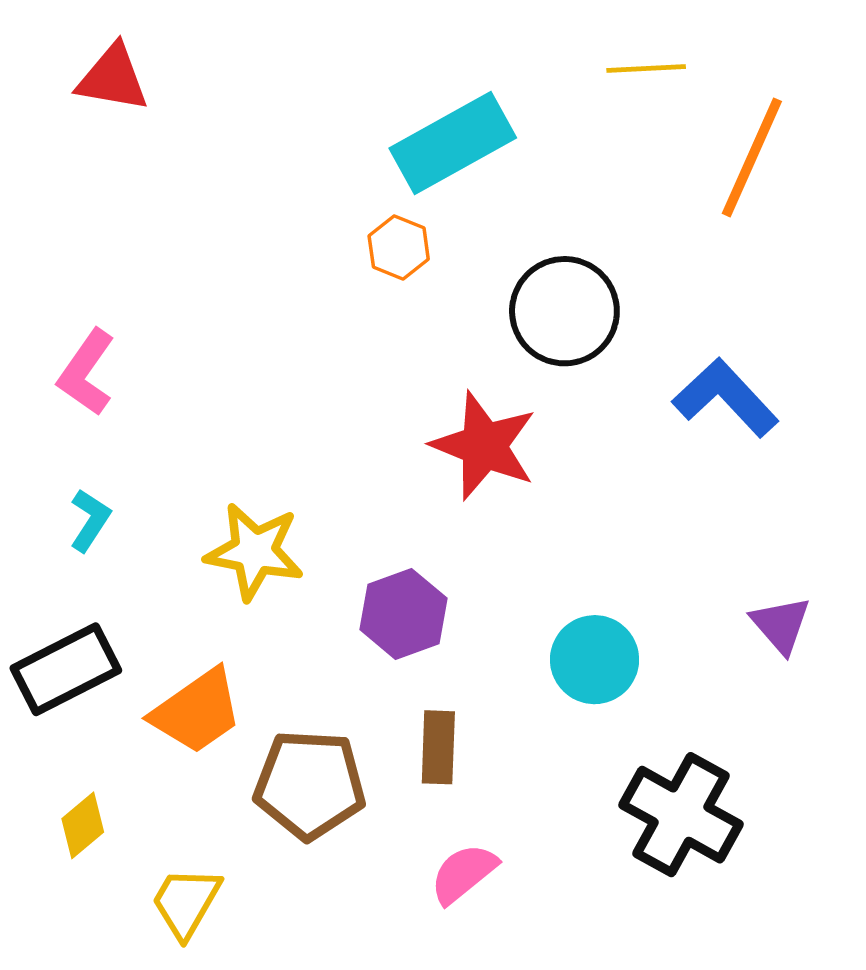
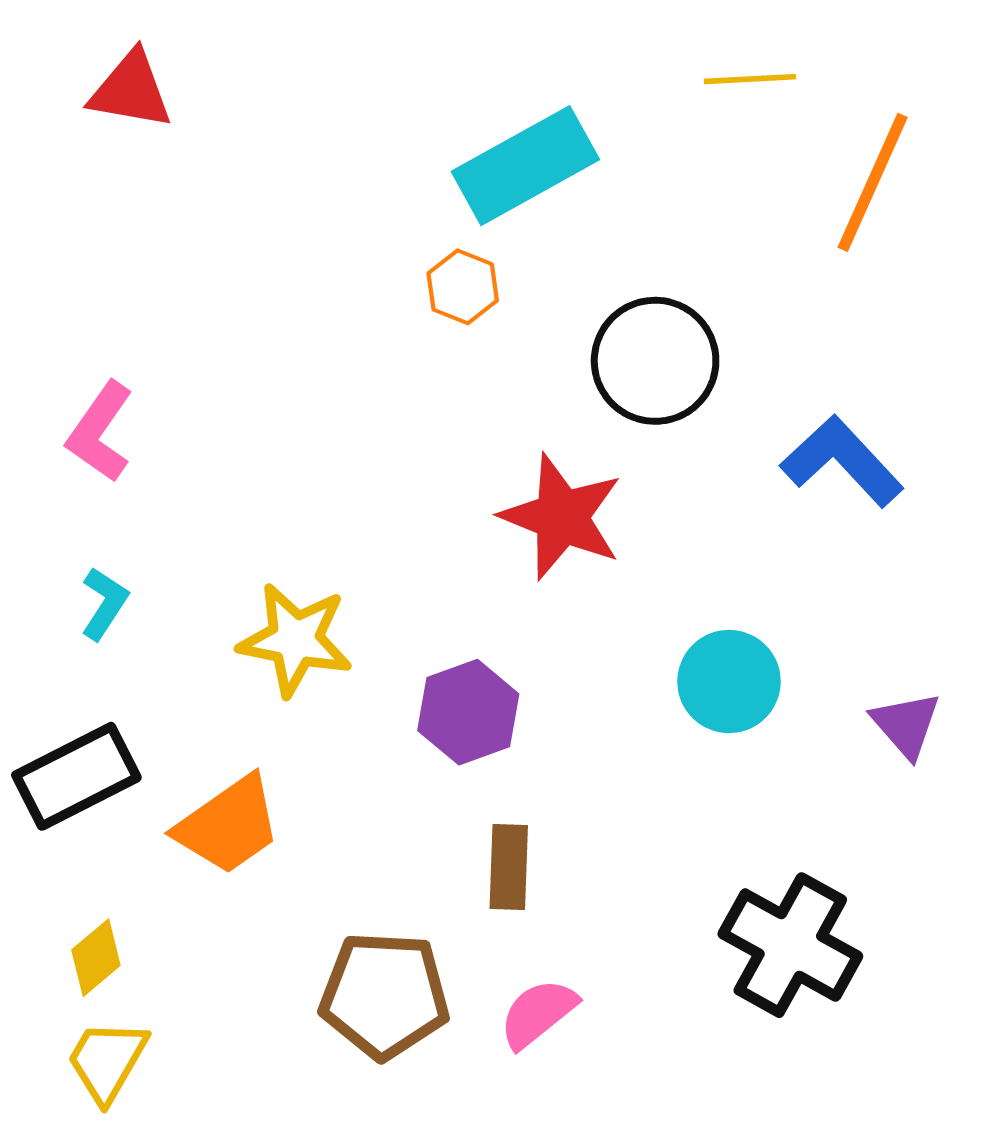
cyan circle: (595, 660) -> (729, 681), moved
brown pentagon: (310, 785) -> (385, 995), moved
yellow trapezoid: (186, 902) -> (107, 1061), moved

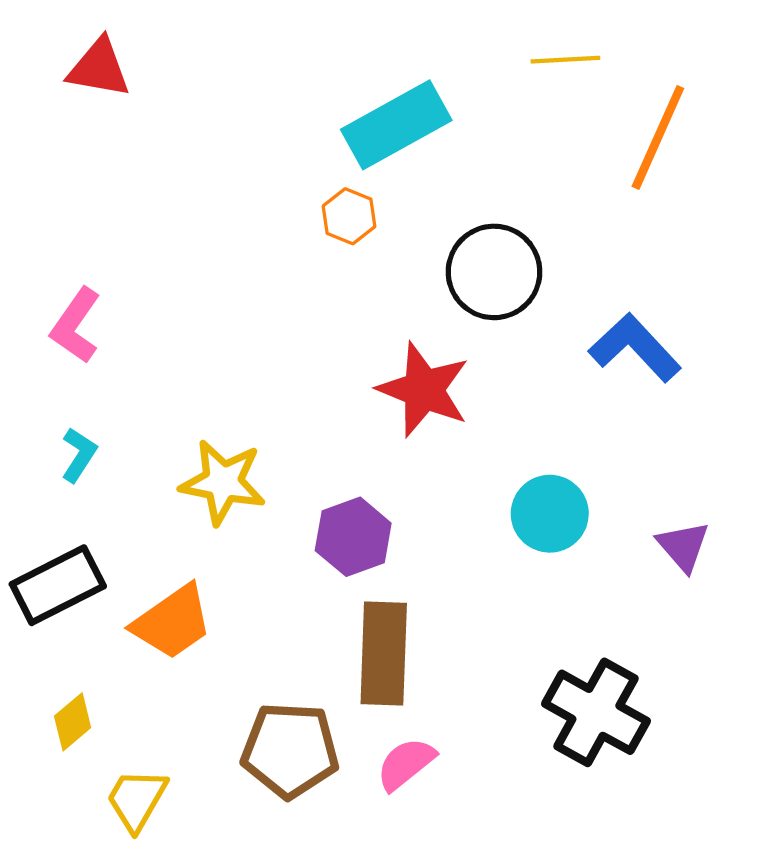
brown rectangle: (509, 867) -> (384, 653), size x1.6
yellow trapezoid: (107, 1061) -> (137, 800), moved

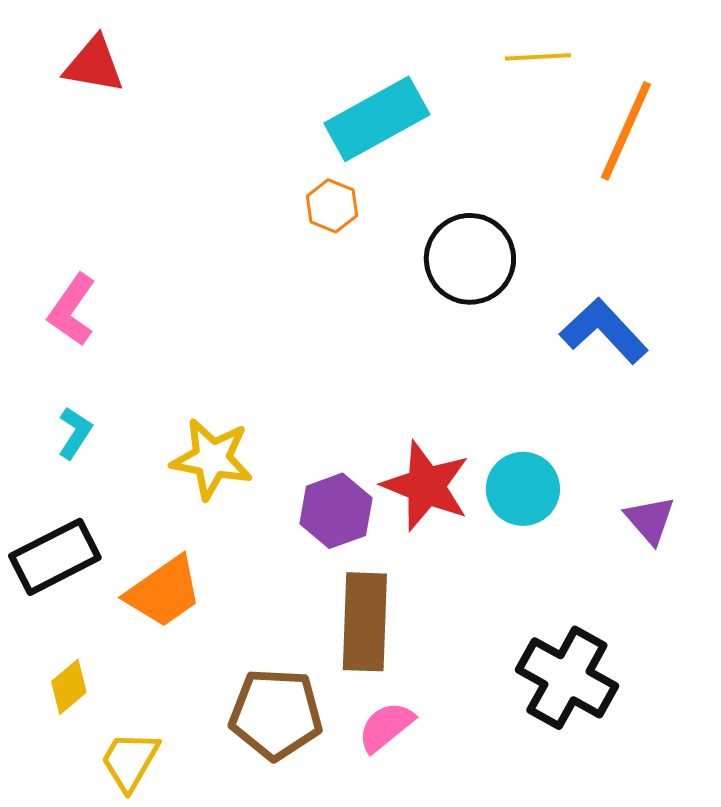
red star: (424, 390) -> (426, 486), moved

